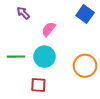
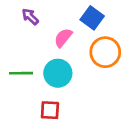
blue square: (85, 14) -> (92, 18), moved
orange circle: (85, 66) -> (105, 52), moved

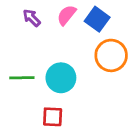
pink semicircle: (63, 38) -> (66, 15), moved

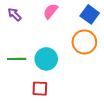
purple arrow: (32, 18) -> (14, 14), moved
blue square: (97, 19) -> (90, 14), moved

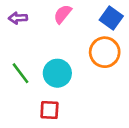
purple arrow: (14, 14) -> (18, 18), turned -48
green line: (17, 59) -> (21, 73), turned 54

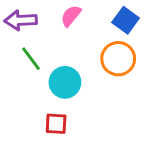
purple arrow: (18, 18) -> (21, 20), size x1.5
green line: (21, 73) -> (31, 59), moved

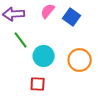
blue square: (126, 20) -> (72, 17), moved
orange circle: (118, 59) -> (80, 60), moved

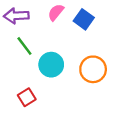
red square: (38, 84) -> (27, 97), moved, turned -35

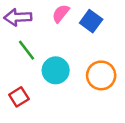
red square: (27, 97) -> (19, 97), moved

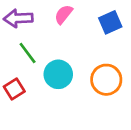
blue square: (91, 21) -> (110, 22), moved, turned 30
red square: (19, 97) -> (14, 89), moved

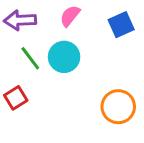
cyan circle: (58, 74) -> (64, 57), moved
orange circle: (106, 80) -> (118, 107), moved

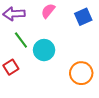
cyan circle: (64, 57) -> (44, 50), moved

